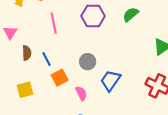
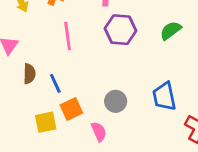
gray circle: (88, 62) -> (116, 101), moved
blue trapezoid: (110, 80) -> (164, 96), moved, turned -50
yellow square: (25, 90) -> (46, 122), moved

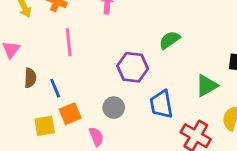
purple hexagon: (120, 30) -> (133, 67), moved

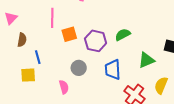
green semicircle: (170, 40) -> (123, 35), moved
blue line: (55, 88) -> (38, 57), moved
orange square: (70, 114) -> (69, 34), moved

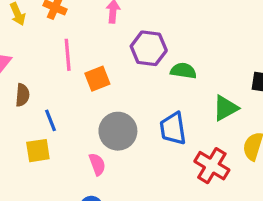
green semicircle: (123, 35) -> (183, 71), turned 42
purple hexagon: (96, 41) -> (149, 48), moved
gray circle: (79, 68) -> (118, 131), size x1.5

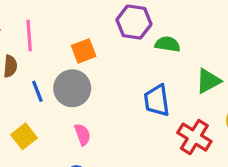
pink line: (68, 55) -> (29, 36), moved
gray circle: (118, 131) -> (72, 88), moved
yellow square: (38, 151) -> (24, 136), moved, turned -30

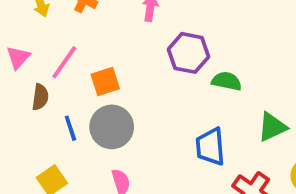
pink line: (29, 36) -> (64, 62), turned 36
orange square: (84, 51) -> (105, 81), moved

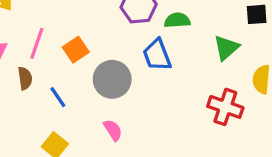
gray circle: (112, 127) -> (112, 79), moved
blue trapezoid: (210, 147) -> (157, 55), moved

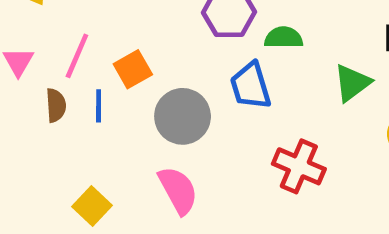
blue line: (58, 97) -> (99, 106), moved, turned 30
red cross: (225, 107) -> (299, 166), moved
pink semicircle: (113, 130) -> (178, 190), size x1.5

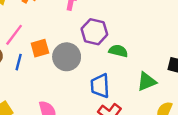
blue trapezoid: (251, 86) -> (100, 86), moved
gray circle: (183, 116) -> (67, 57), moved

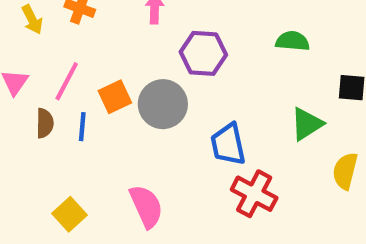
green semicircle: (118, 51) -> (292, 41), moved

